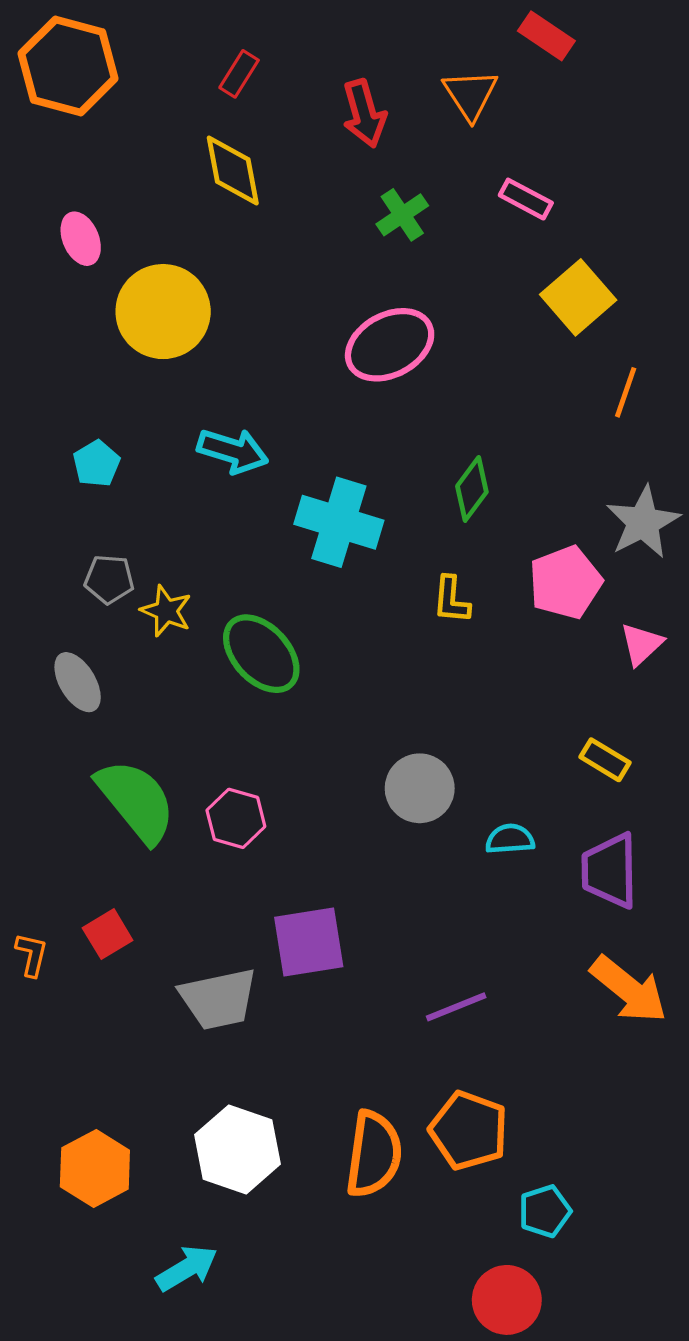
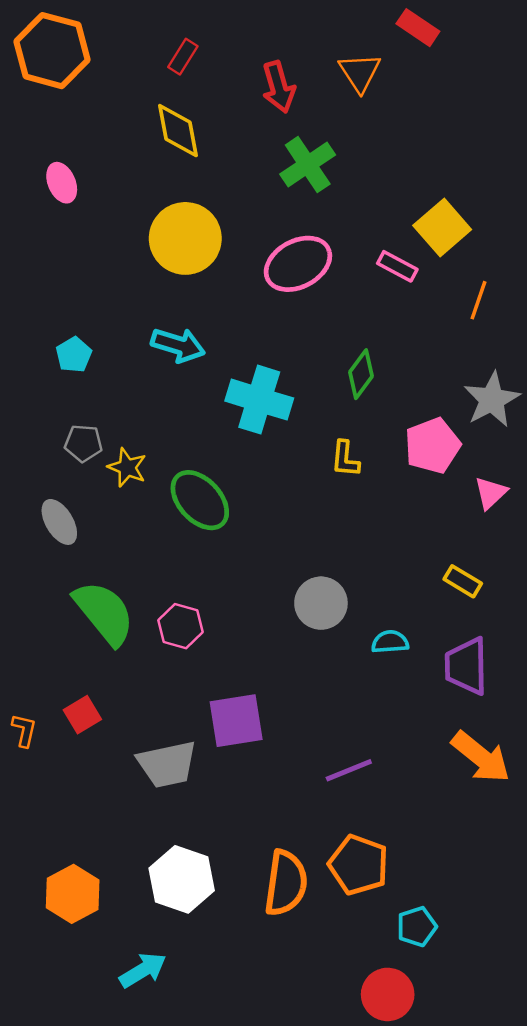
pink rectangle: (526, 199) -> (397, 266), moved
green cross: (402, 215) -> (308, 165), size x1.4
yellow circle: (163, 312) -> (185, 238), moved

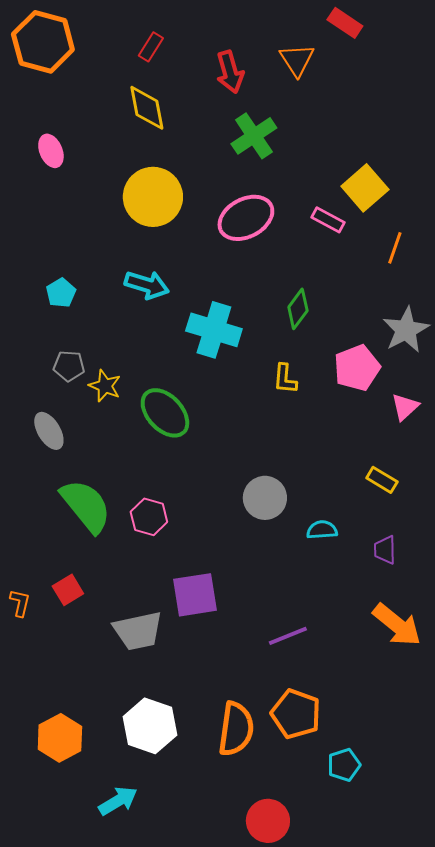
purple trapezoid: (466, 666) -> (385, 550), size x0.6
red circle: (388, 994) -> (268, 821), moved

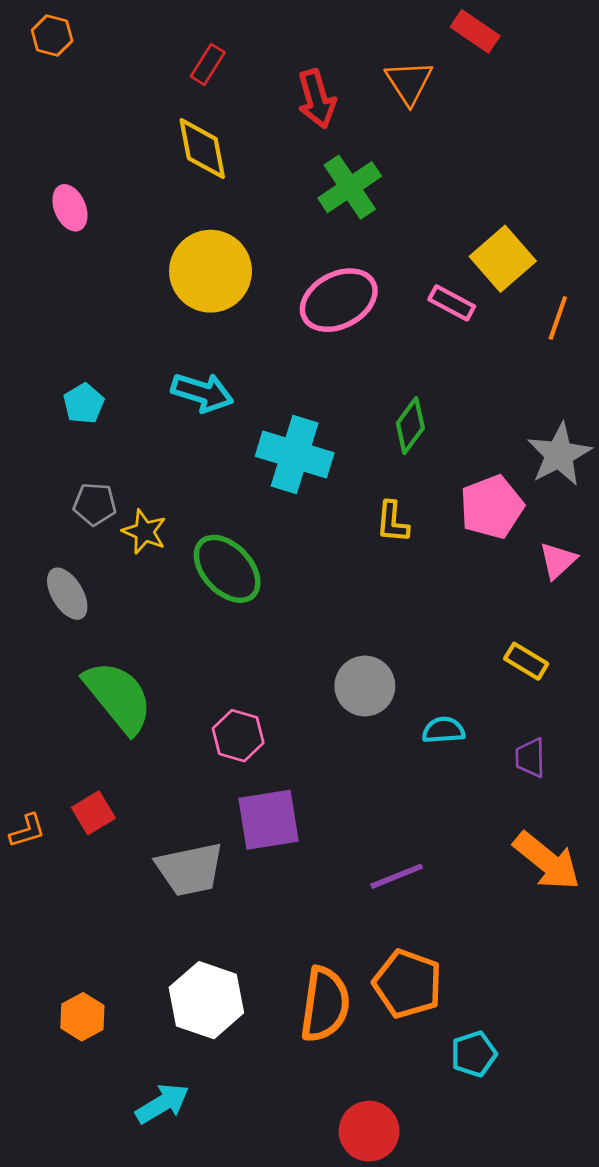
orange hexagon: (43, 42) -> (52, 36), moved, size x0.5
orange line: (395, 248) -> (558, 318), moved
pink hexagon: (149, 517) -> (238, 736), moved
orange L-shape: (20, 603) -> (27, 831), turned 60
orange hexagon: (60, 738) -> (82, 1017), size x0.7

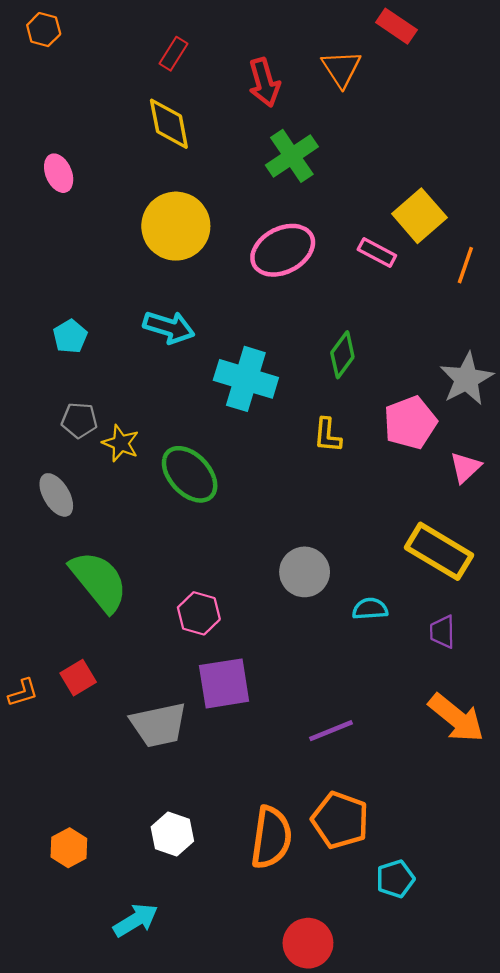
yellow rectangle: (526, 661) -> (439, 551), size x1.8
white hexagon: (206, 1000) -> (172, 834), size x0.7

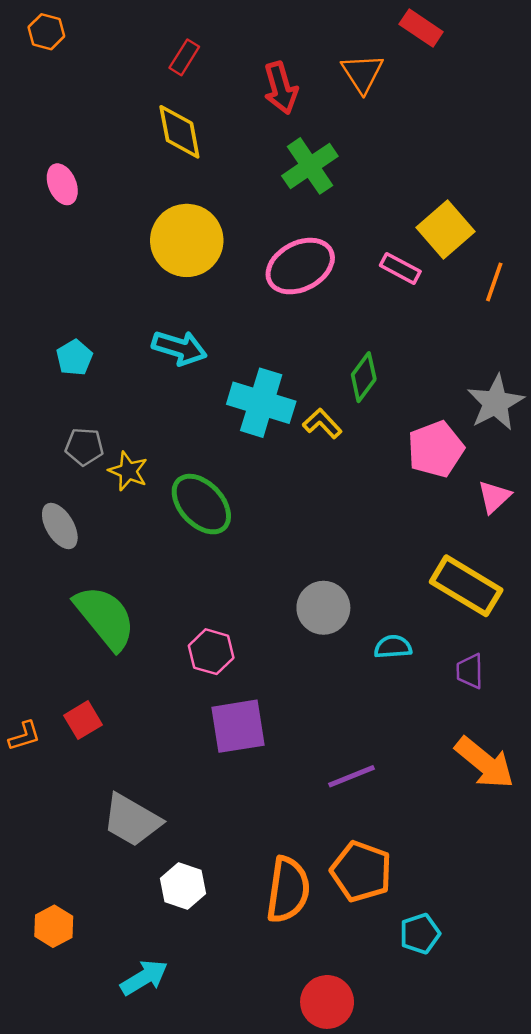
yellow L-shape: (328, 435) -> (322, 423), moved, turned 132
gray trapezoid: (159, 725) -> (132, 820), moved, turned 42
orange hexagon: (69, 848) -> (54, 926), moved

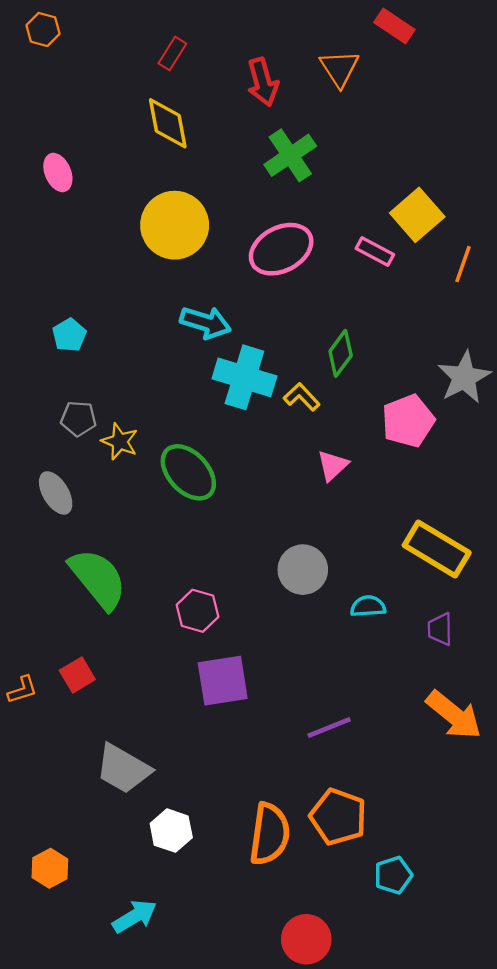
cyan arrow: (179, 348) -> (206, 322), moved
pink triangle: (494, 497) -> (333, 465), moved

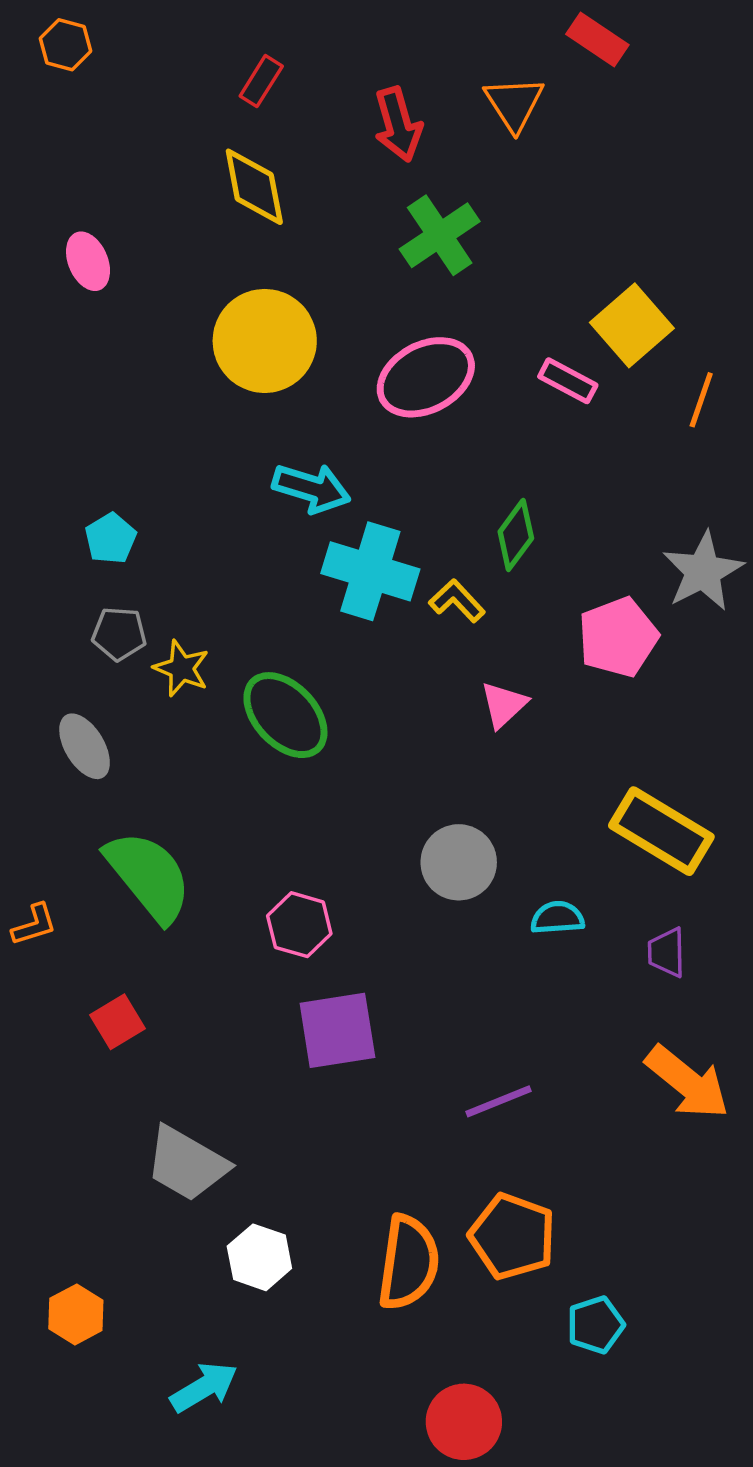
cyan pentagon: (69, 335) -> (111, 538), moved
orange L-shape: (22, 690) -> (34, 925), moved

